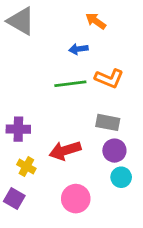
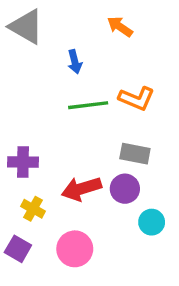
blue arrow: (78, 49) -> (75, 62), moved, turned -96
purple circle: (114, 151) -> (125, 189), moved
pink circle: (76, 199) -> (75, 249), moved

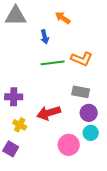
gray triangle: (26, 27) -> (16, 16), turned -30
orange arrow: (120, 27) -> (63, 18), moved
purple circle: (125, 189) -> (89, 113), moved
pink circle: (75, 249) -> (69, 145), moved

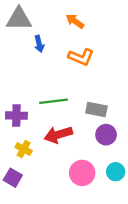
blue arrow: (45, 37) -> (39, 44), moved
orange L-shape: (82, 59) -> (81, 57), moved
green line: (53, 63) -> (53, 101), moved
cyan circle: (91, 133) -> (116, 172), moved

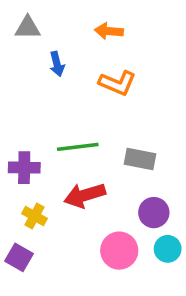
gray triangle: (19, 19) -> (28, 28), size x0.7
orange arrow: (75, 21) -> (109, 31), turned -30
purple circle: (106, 135) -> (154, 213), moved

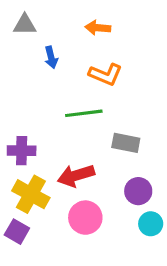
green line: (78, 147) -> (84, 113), moved
yellow cross: (35, 216) -> (31, 194), size x1.6
pink circle: (119, 251) -> (85, 218), moved

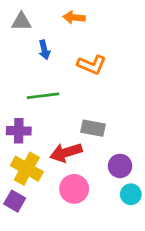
orange arrow: (98, 28) -> (74, 17), moved
green line: (84, 113) -> (43, 96), moved
gray rectangle: (126, 143) -> (93, 128), moved

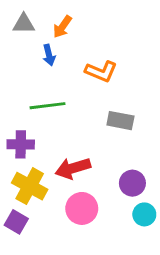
orange arrow: (74, 17) -> (62, 27), moved, turned -60
gray rectangle: (93, 128) -> (120, 121), moved

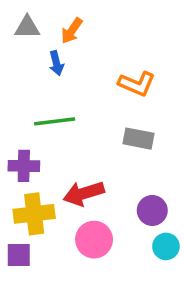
orange L-shape: (101, 71) -> (137, 84), moved
yellow cross: (30, 186) -> (34, 214), turned -36
purple square: (16, 222) -> (19, 255), turned -30

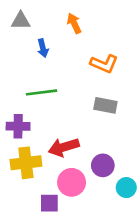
orange arrow: (72, 31) -> (74, 23), moved, turned 120
purple circle: (152, 210) -> (103, 165), moved
purple square: (19, 255) -> (49, 203), moved

